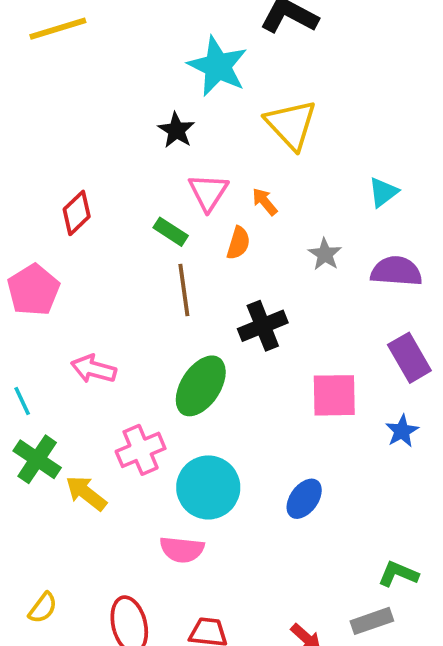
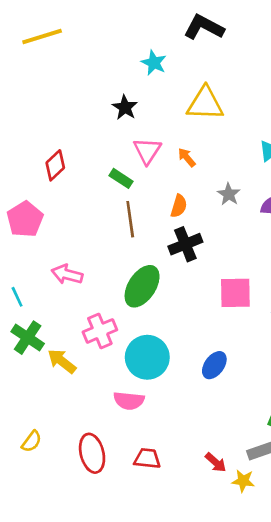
cyan star: (218, 66) -> (154, 63), size x0.6
yellow triangle: (291, 125) -> (205, 104), turned -45
orange semicircle: (238, 243) -> (179, 206), moved

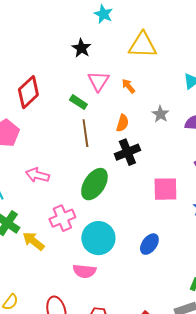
red diamond: (55, 165) -> (28, 92), size x1.4

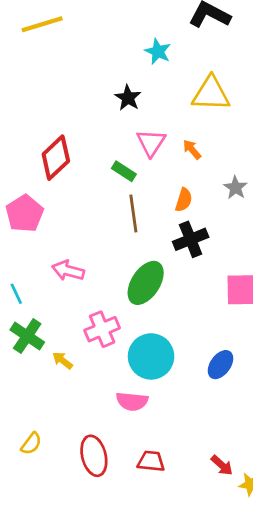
yellow arrow: (33, 241) -> (63, 360), size x0.7

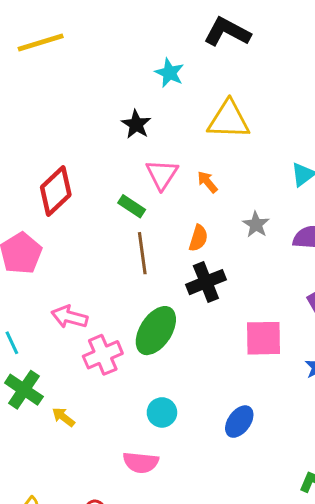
pink cross: (102, 329) -> (103, 355), moved
cyan circle: (151, 356) -> (162, 412), size x0.6

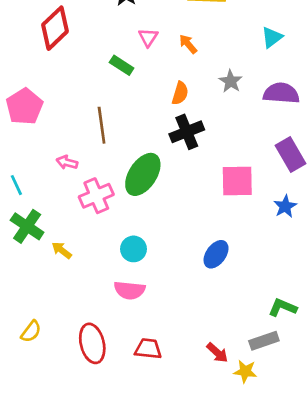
pink triangle: (162, 174) -> (148, 37), size x0.7
red diamond: (56, 191) -> (55, 28), moved
brown line: (142, 253) -> (102, 125), moved
pink arrow: (69, 317) -> (67, 162), size x0.7
cyan circle: (162, 412) -> (134, 249), moved

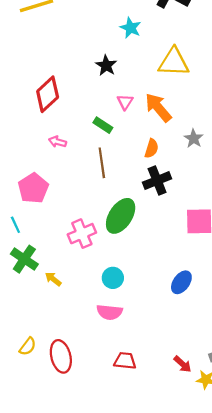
orange arrow: (188, 44) -> (158, 107), size x1.8
pink pentagon: (24, 107) -> (33, 188), moved
brown line: (102, 125) -> (102, 163), moved
pink arrow: (67, 162) -> (58, 142), moved
red ellipse: (92, 343) -> (61, 356), moved

